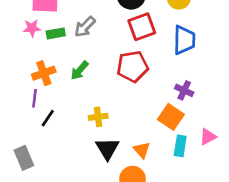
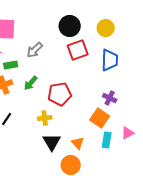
green rectangle: (56, 33) -> (11, 65), moved
red pentagon: (133, 66) -> (60, 94), moved

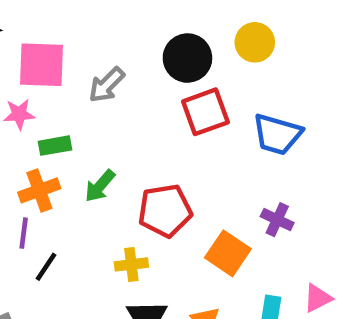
yellow circle: (106, 28) -> (255, 42), moved
gray arrow: (35, 50) -> (107, 85), moved
blue trapezoid: (110, 60) -> (277, 134), turned 105
orange square: (100, 118) -> (228, 253), moved

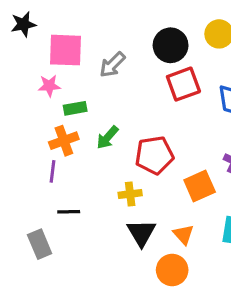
orange square: (228, 253) -> (200, 186), turned 32
black line: (46, 267) -> (69, 212), moved, turned 55

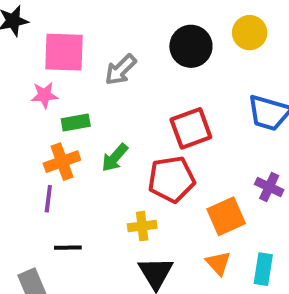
red square: (183, 84) -> (191, 128), moved
orange triangle: (183, 234) -> (218, 263), moved

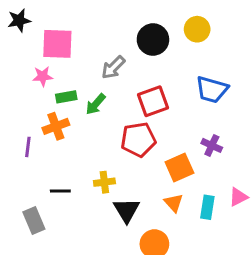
gray arrow: (121, 70) -> (113, 67), moved
green arrow: (115, 158) -> (96, 104), moved
purple line: (48, 199) -> (28, 147), moved
yellow cross: (142, 226) -> (104, 182), moved

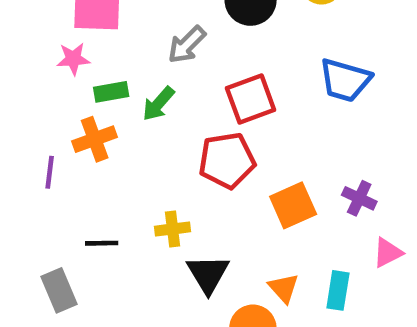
purple cross: (212, 145) -> (359, 198), moved
orange triangle: (174, 203) -> (284, 288), moved
cyan rectangle: (207, 207) -> (338, 290), moved

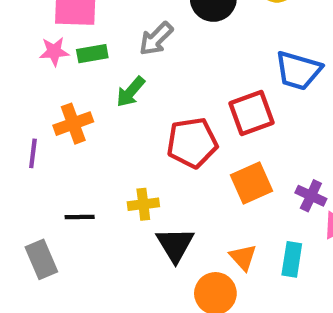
green rectangle: (111, 92) -> (92, 54), moved
red square: (251, 99) -> (252, 113), moved
purple cross: (359, 198) -> (311, 196), moved

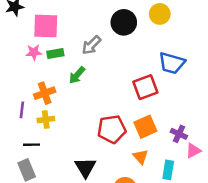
red pentagon: (192, 143) -> (112, 129), moved
yellow cross: (143, 204) -> (46, 119), moved
black line: (80, 217) -> (31, 145), moved
black triangle: (175, 245) -> (85, 167), moved
orange triangle: (243, 257) -> (141, 157), moved

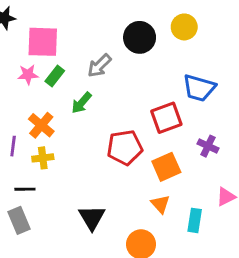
green rectangle: (55, 54) -> (55, 76), turned -42
orange cross: (45, 93) -> (41, 125), turned -30
red pentagon: (112, 129) -> (125, 148), moved
purple cross: (179, 134) -> (208, 146), moved

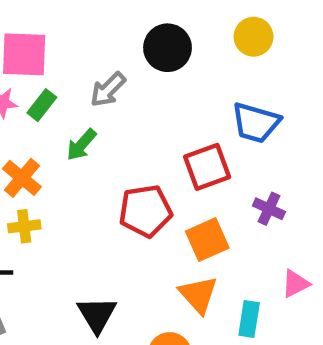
yellow circle: (184, 27) -> (254, 37), moved
orange triangle: (160, 204) -> (198, 295), size x1.4

